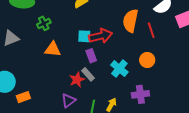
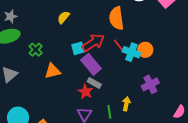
red line: (151, 30) -> (119, 46), moved
purple rectangle: (91, 56) -> (91, 64), size x1.5
cyan cross: (119, 69) -> (131, 52), moved

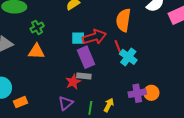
orange circle: (145, 50) -> (151, 93), moved
orange triangle: (53, 71) -> (36, 51), moved
gray rectangle: (94, 83) -> (84, 76), turned -40

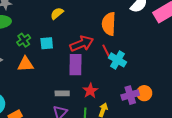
cyan square: (78, 38) -> (47, 43), moved
purple rectangle: (86, 57) -> (75, 65), turned 30
gray rectangle: (84, 76) -> (62, 93), moved
red star: (73, 82) -> (90, 91), moved

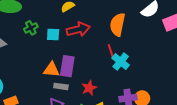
red arrow: (82, 44) -> (78, 29), moved
orange triangle: (25, 64) -> (51, 70), moved
purple rectangle: (75, 65) -> (67, 66), moved

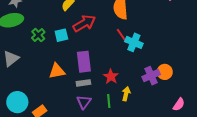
orange triangle: (51, 70) -> (57, 71), moved

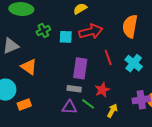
red line: (122, 36) -> (108, 57), moved
orange triangle: (57, 71) -> (29, 67), moved, turned 30
green line: (109, 101) -> (88, 104), moved, turned -64
purple triangle: (84, 102) -> (69, 107), turned 42

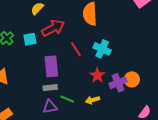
red star: (102, 90) -> (97, 75), moved
yellow arrow: (112, 111) -> (92, 100), turned -120

